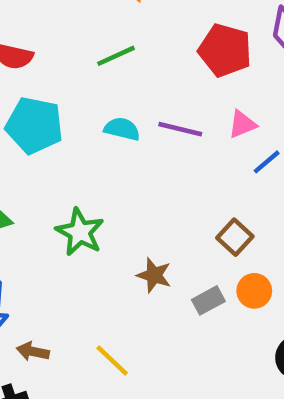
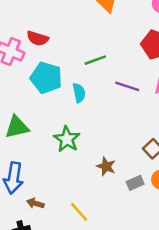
green line: (116, 56) -> (95, 60), moved
cyan semicircle: (122, 129) -> (79, 93), moved, turned 60

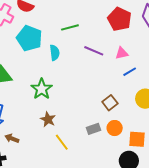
brown star: (106, 166) -> (48, 119), moved
yellow line: (79, 212) -> (62, 142), moved

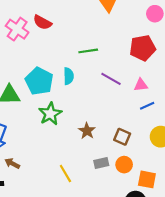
red pentagon: (119, 19) -> (143, 48), turned 30
cyan pentagon: (29, 38) -> (39, 81), moved
brown square: (110, 103) -> (122, 137), turned -35
brown star: (48, 119) -> (87, 131), moved

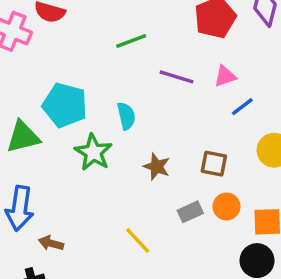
cyan semicircle: (69, 76) -> (126, 116), moved

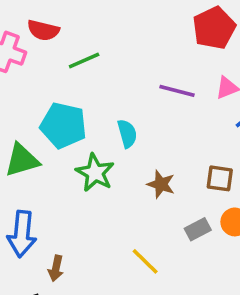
green line: (131, 41) -> (84, 60), moved
brown arrow: (51, 243) -> (56, 268), turned -90

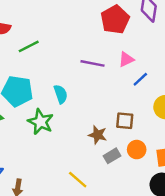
brown star: (161, 184) -> (98, 135), moved

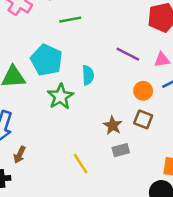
orange circle: (137, 150) -> (143, 91), moved

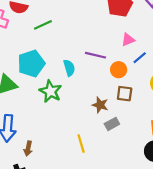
purple line: (128, 54) -> (96, 55), moved
cyan pentagon: (46, 60) -> (31, 64), turned -30
yellow line: (81, 164) -> (81, 143), turned 30

